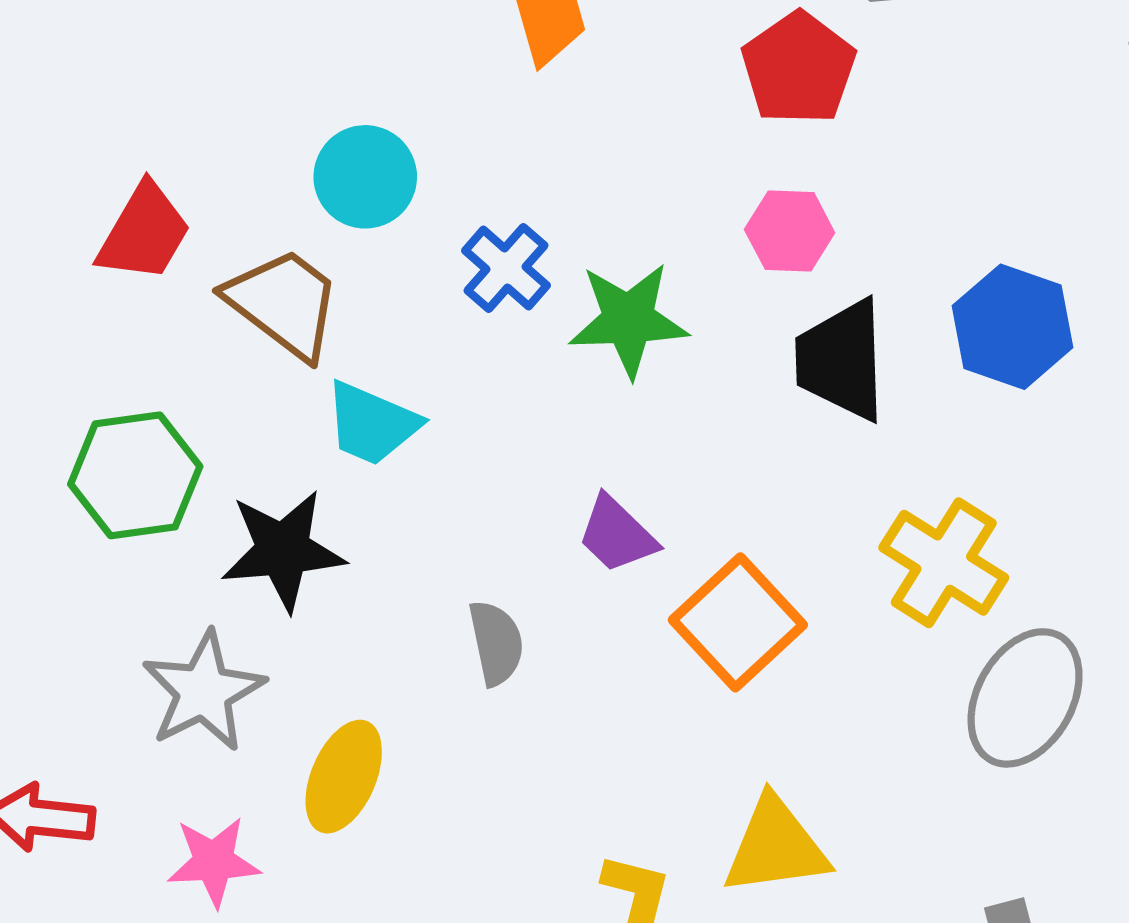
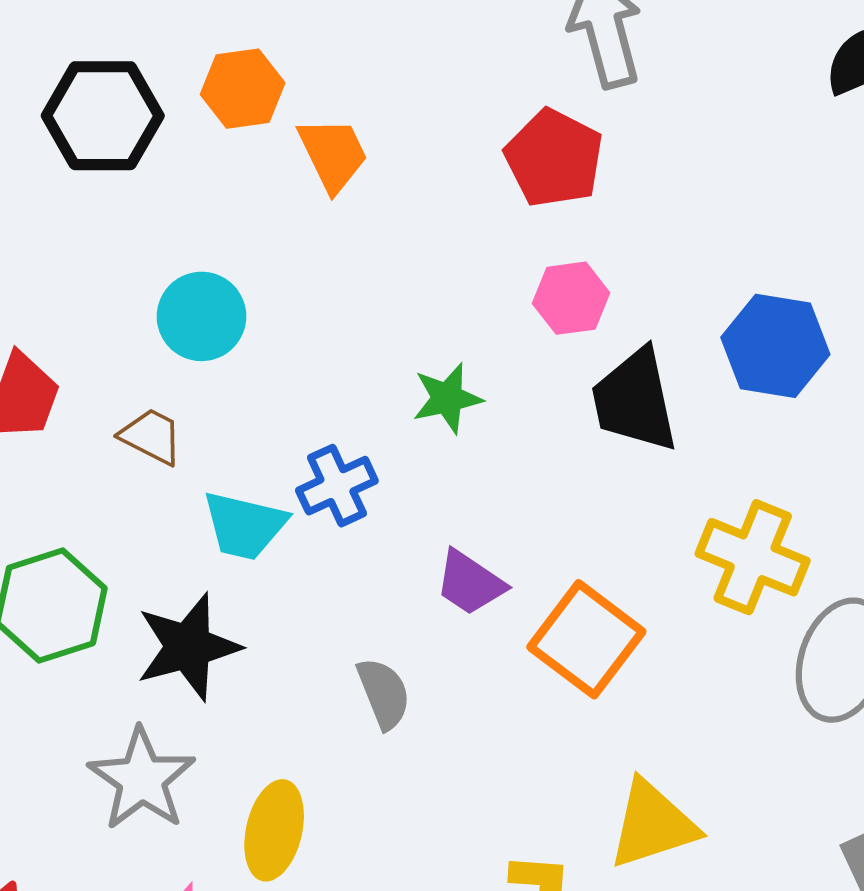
blue cross: (506, 268) -> (337, 486), moved, turned 34
brown trapezoid: (284, 303) -> (151, 436), size x0.6
green star: (628, 320) -> (447, 398), size x0.7

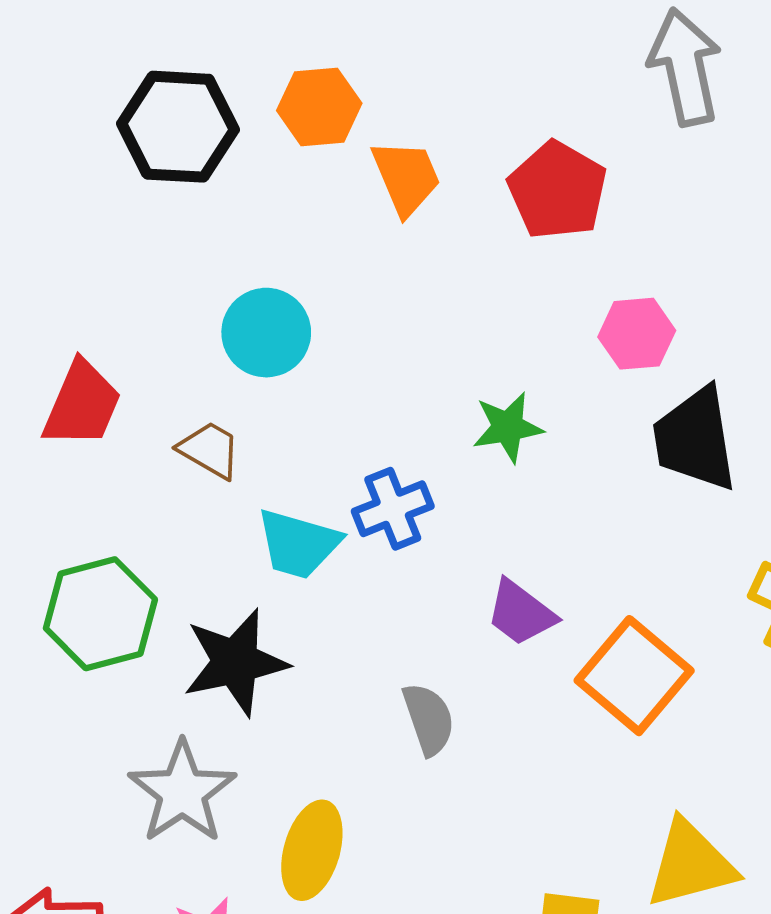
red pentagon: (554, 158) -> (557, 190), moved

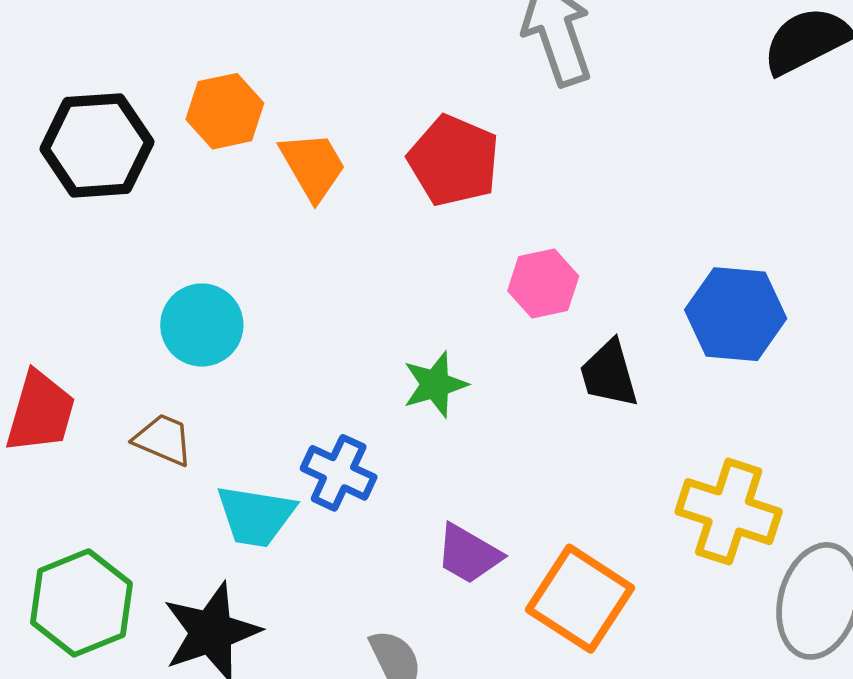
black trapezoid: (695, 439) -> (609, 374), size x0.7
blue cross: (393, 509) -> (339, 473), turned -36

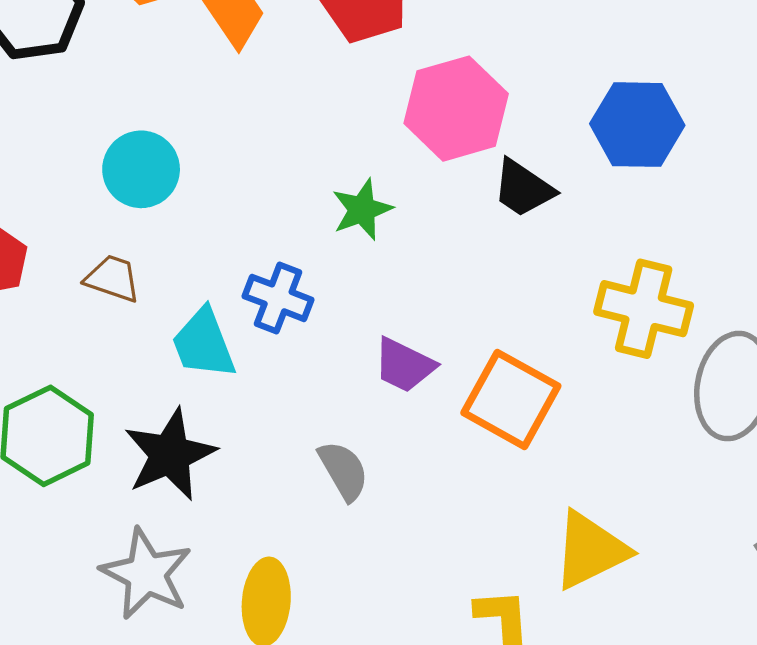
pink hexagon: (543, 284) -> (456, 109), size x1.6
black trapezoid: (609, 374) -> (523, 188), turned -36
cyan trapezoid: (256, 516) -> (204, 344), turned 64

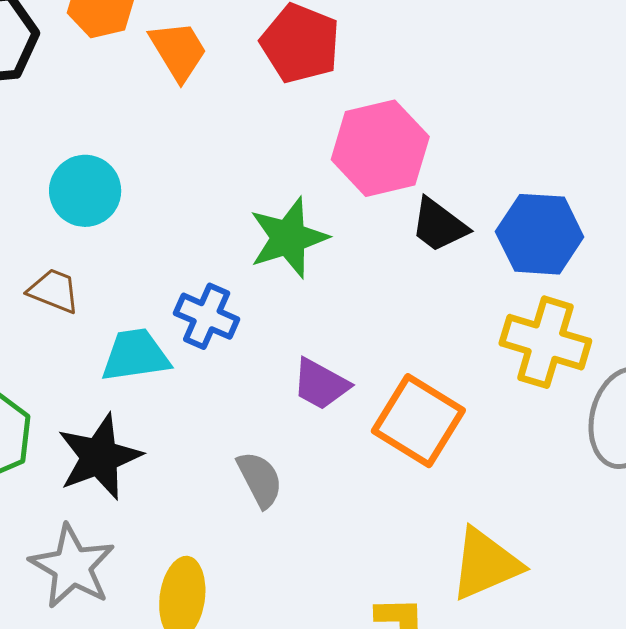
blue hexagon: (637, 125) -> (540, 234), moved
green star: (362, 209) -> (288, 238), size x1.4
cyan trapezoid: (204, 344) -> (135, 355), turned 100

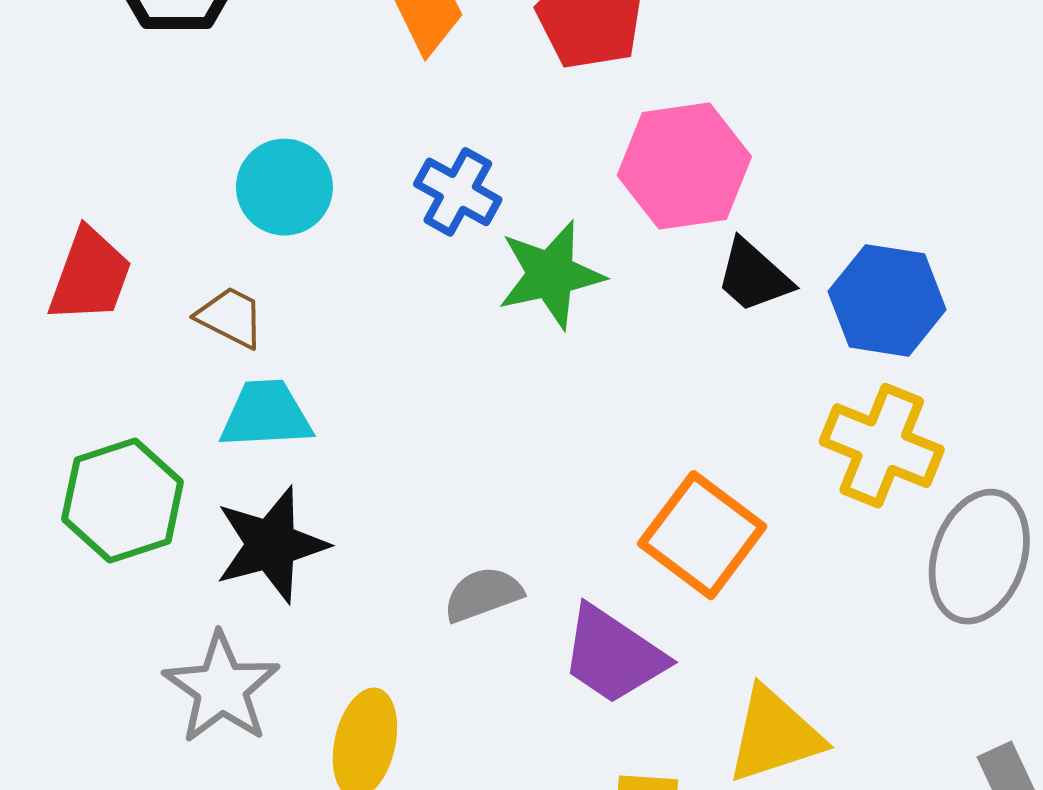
blue cross: (207, 316) -> (458, 192), moved
cyan trapezoid: (135, 355) -> (266, 414), moved
purple trapezoid: (321, 384) -> (613, 655), moved, size x1.4
gray semicircle: (260, 479) -> (483, 594), turned -88

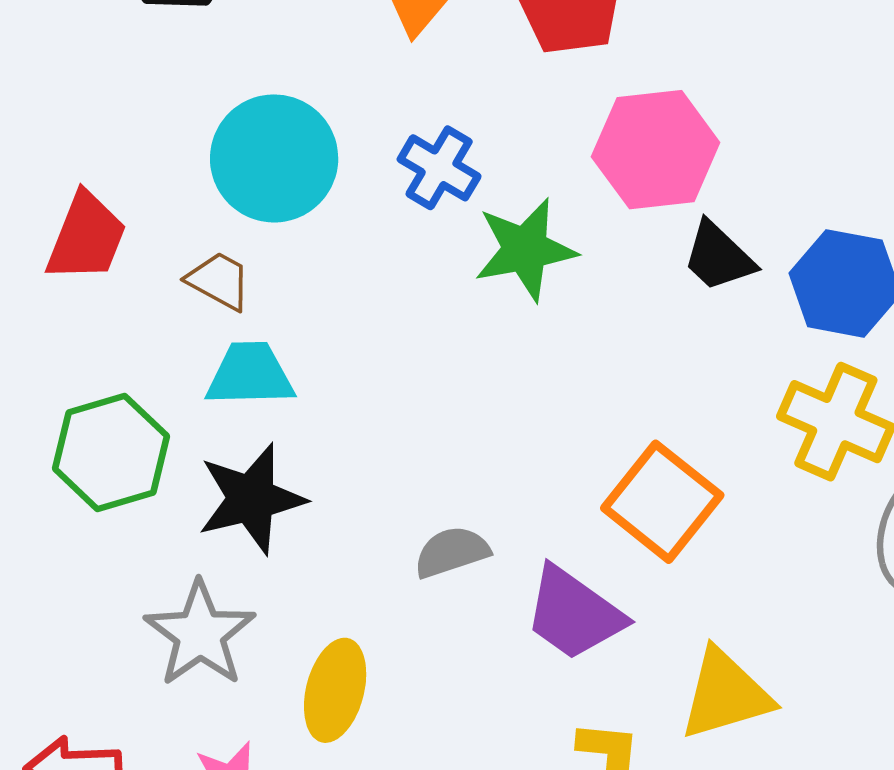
cyan circle: (284, 187) -> (274, 158), size x1.4

